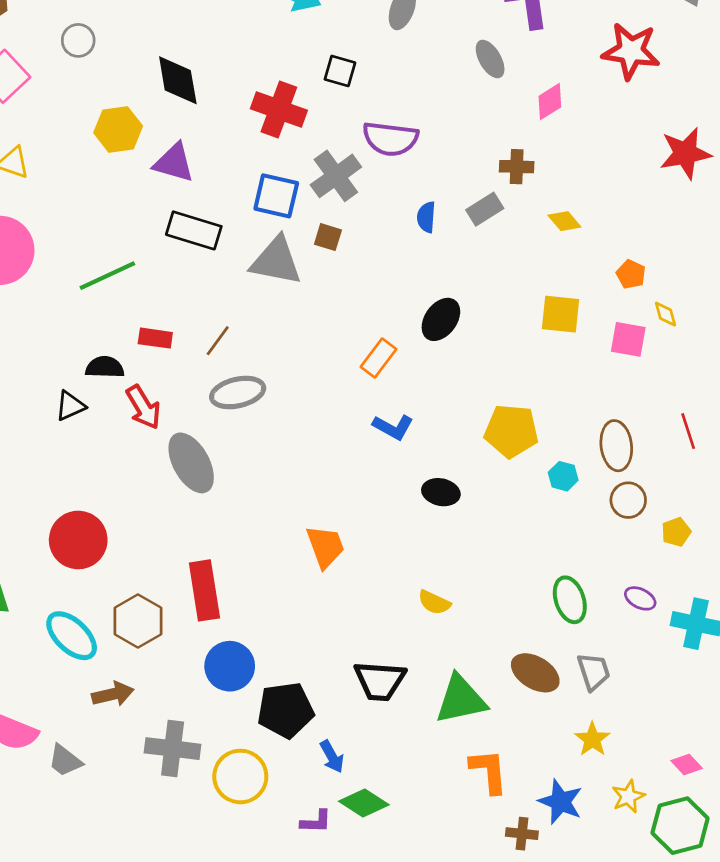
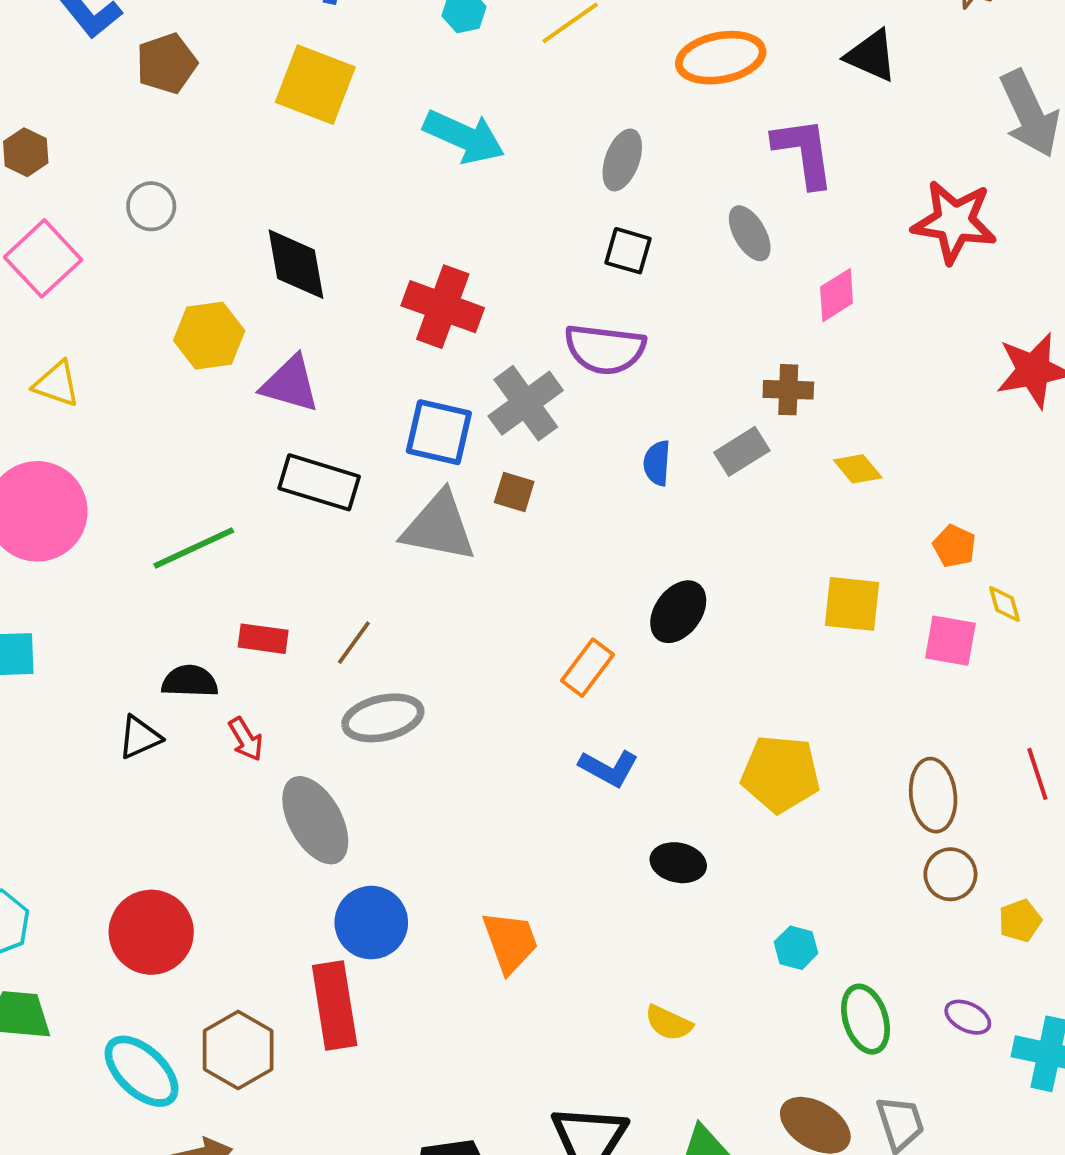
black square: (340, 71) -> (628, 251), moved
red arrow: (143, 407) -> (246, 739), size x0.7
cyan hexagon: (563, 476) -> (796, 948), moved
blue circle: (230, 666) -> (371, 923), moved

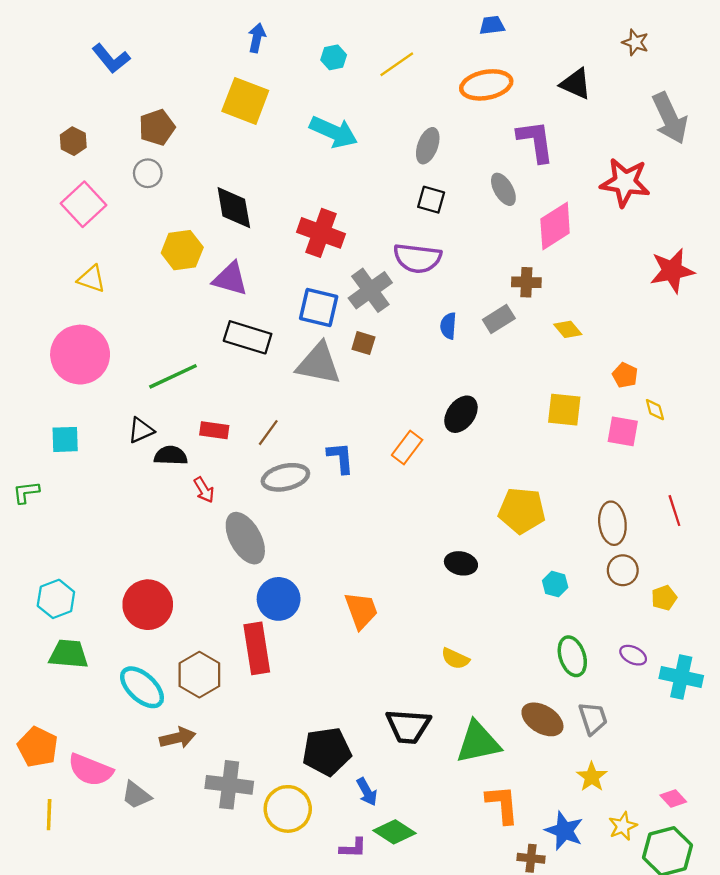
brown pentagon: (167, 63) -> (157, 127), moved
pink diamond: (837, 295) -> (555, 226), size x1.5
black triangle: (140, 737) -> (141, 430), moved
blue L-shape: (609, 768) -> (341, 458), moved, turned -124
cyan hexagon: (796, 948) -> (555, 584), moved

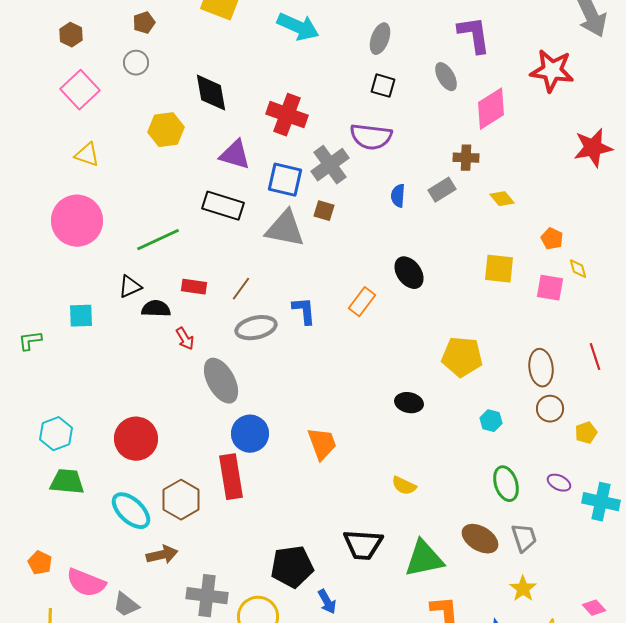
brown pentagon: (157, 127) -> (144, 23), size x0.7
purple triangle: (230, 279) -> (235, 155), moved
black ellipse: (461, 414) -> (409, 273), turned -72
cyan square: (65, 439) -> (81, 316), moved
orange pentagon: (38, 747) -> (40, 563), size x0.7

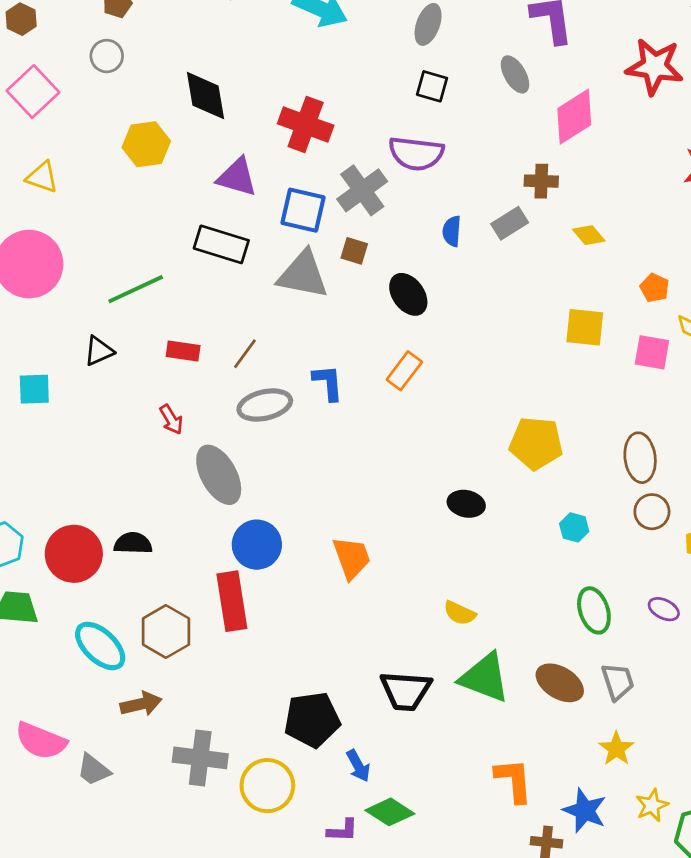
black ellipse: (409, 273) -> (408, 294), moved
black semicircle: (156, 309) -> (133, 543), moved
red circle: (136, 439) -> (74, 554), moved
green triangle: (424, 559) -> (485, 678), moved, turned 33

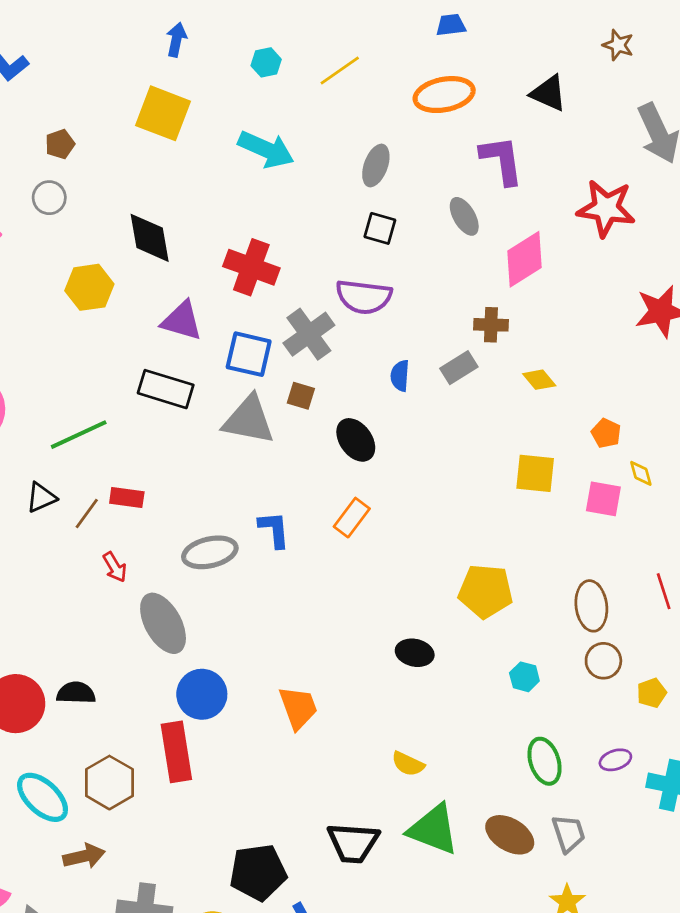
brown line: (245, 354) -> (87, 514), moved
purple ellipse: (664, 609) -> (615, 760), turned -44

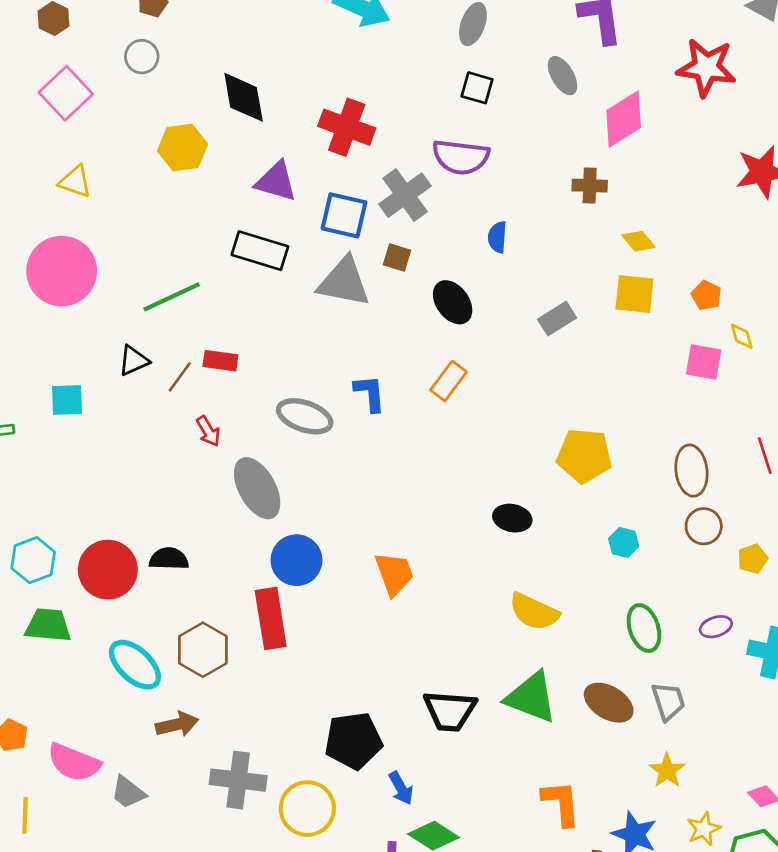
gray rectangle: (459, 368) -> (557, 319), moved
yellow square: (535, 473) -> (634, 294), moved
gray ellipse: (210, 552) -> (305, 416), turned 32
yellow semicircle: (408, 764) -> (534, 612), moved, size x1.5

